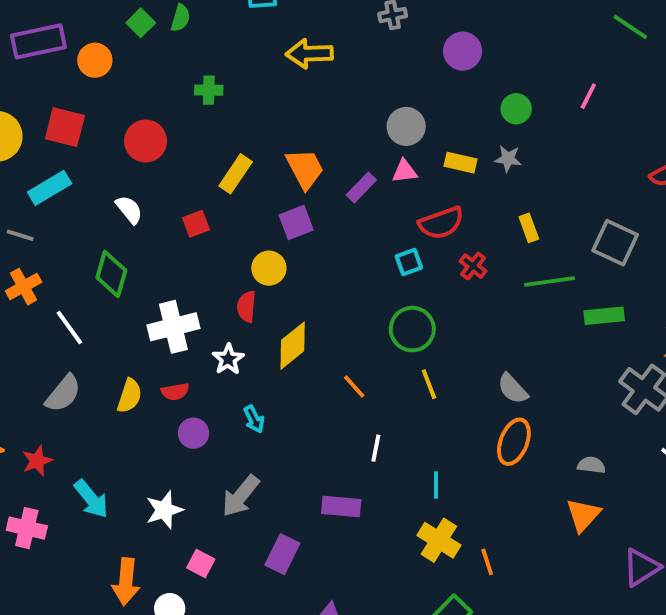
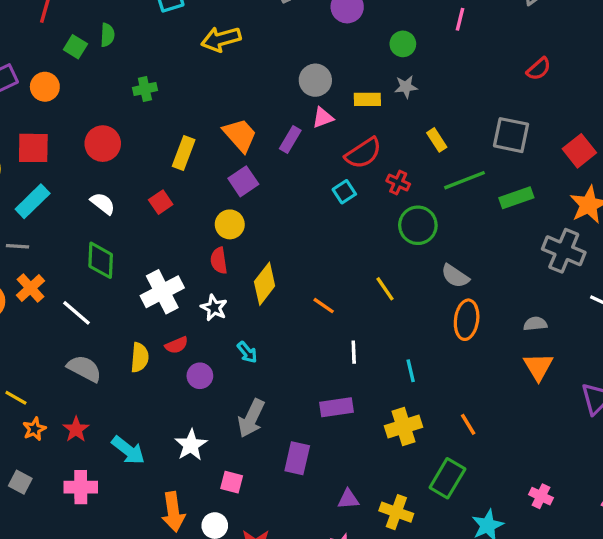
green circle: (412, 329) -> (418, 225), moved
gray semicircle: (63, 393) -> (84, 369), turned -88
yellow cross: (439, 540) -> (403, 427), moved, turned -36

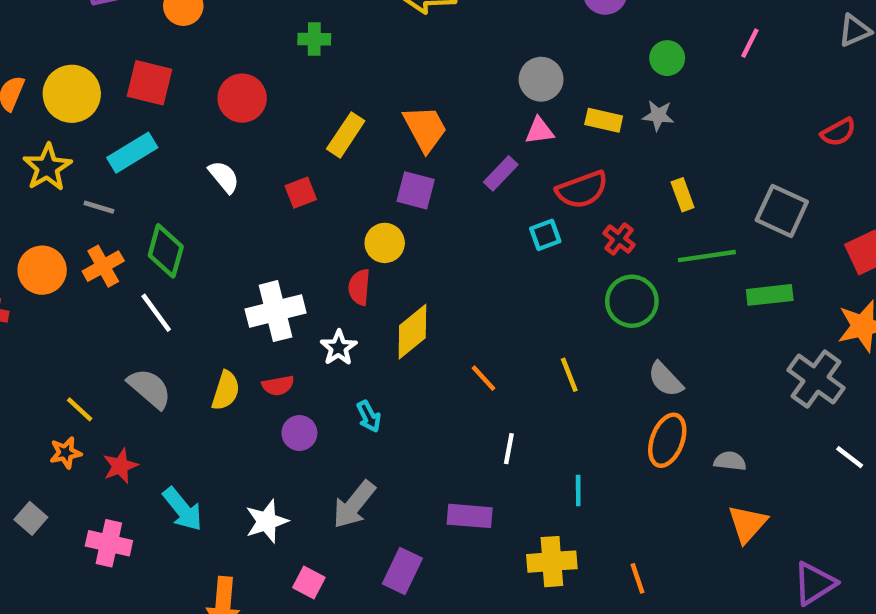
purple rectangle: (290, 140) -> (501, 173), moved
purple square: (243, 181) -> (416, 190), turned 36
green diamond: (101, 260) -> (166, 251), moved
gray semicircle: (535, 324) -> (730, 461), moved
yellow line: (16, 398) -> (80, 409), moved

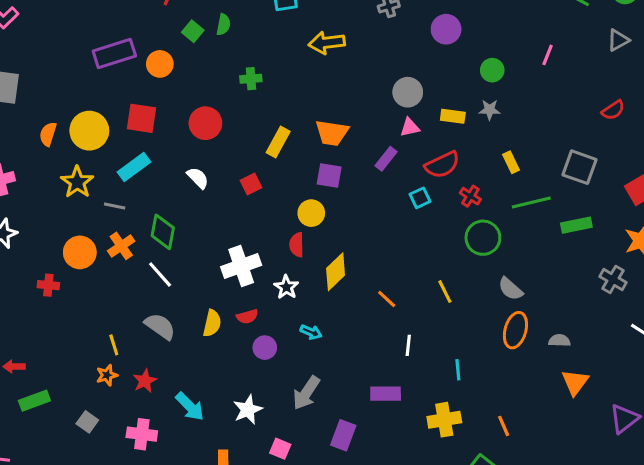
orange trapezoid: (425, 129) -> (332, 133), turned 132
gray cross: (816, 379) -> (613, 279), size x0.7
yellow line: (80, 409) -> (114, 345), turned 35
cyan arrow: (369, 416) -> (311, 332), turned -35

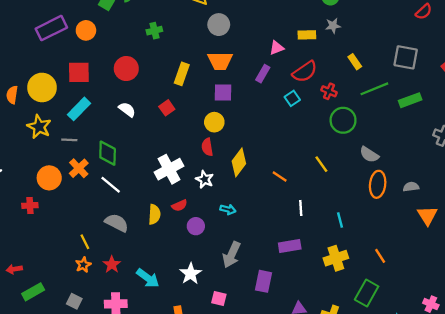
gray circle: (408, 92) -> (219, 25), moved

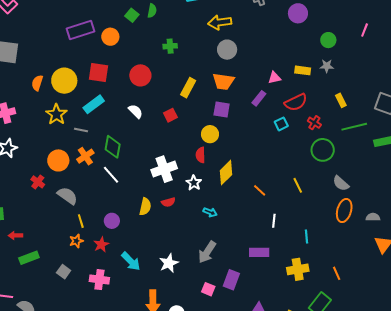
red cross: (30, 205) -> (38, 182), turned 32
gray semicircle: (117, 223) -> (67, 196), moved
purple circle: (196, 226) -> (112, 221), moved
pink square: (219, 298) -> (208, 289), moved

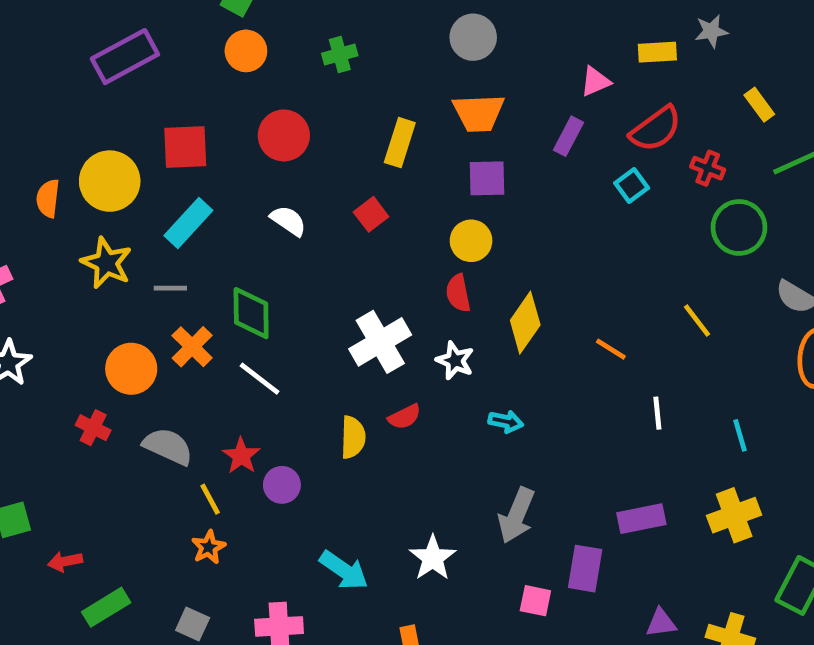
orange circle: (110, 37) -> (246, 51), moved
red star: (101, 245) -> (241, 456), moved
purple rectangle: (259, 252) -> (641, 519), moved

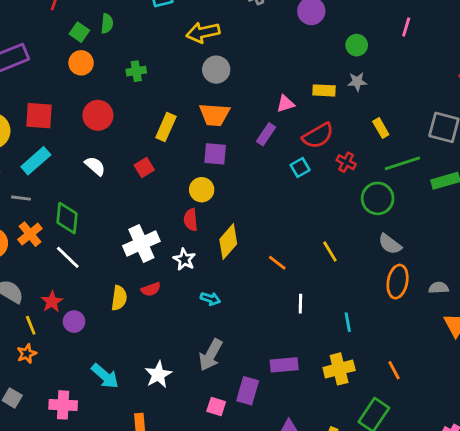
green circle: (739, 227) -> (378, 198), moved

